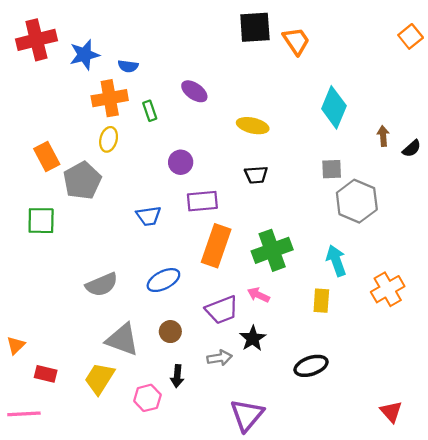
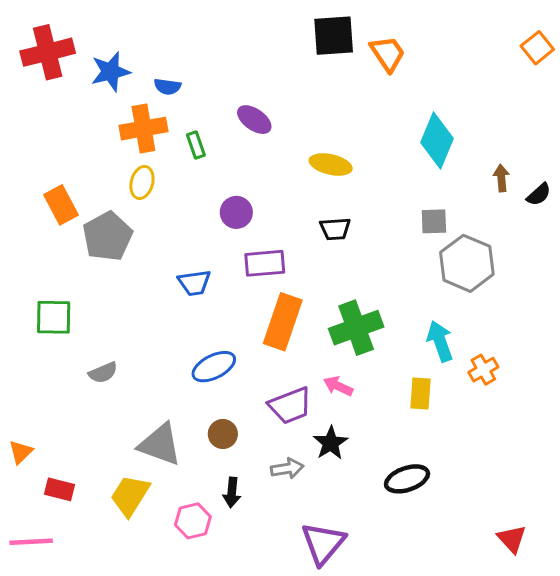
green square: (41, 221) -> (54, 317), moved
gray semicircle: (102, 285) -> (103, 373), moved, size x0.7
orange cross: (388, 289) -> (483, 370), moved, size x0.7

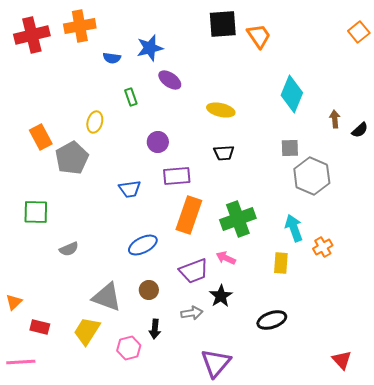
blue star: (111, 72) -> (150, 48), moved
orange cross: (143, 129) -> (80, 26), moved

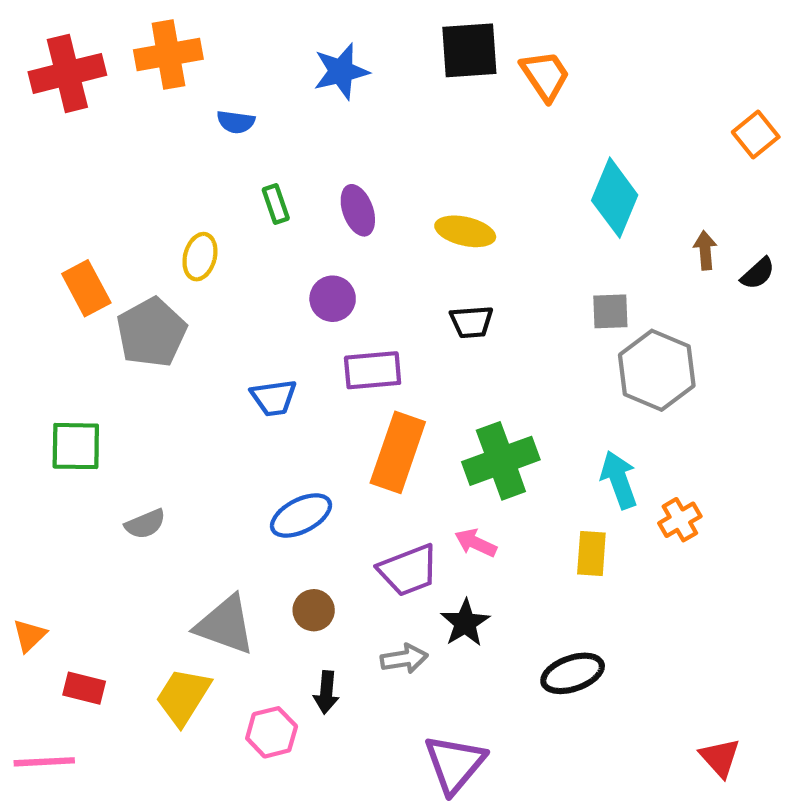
orange square: (359, 32) -> (756, 135), moved
blue star: (150, 48) -> (341, 71), moved
purple ellipse: (170, 80) -> (358, 210), moved, turned 35

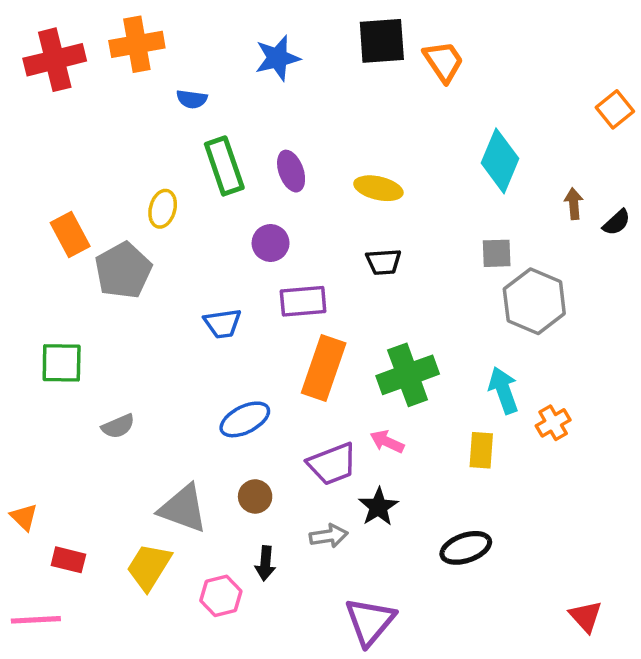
green rectangle: (276, 204) -> (224, 166), size x1.8
orange triangle: (29, 635) -> (24, 517), turned -32

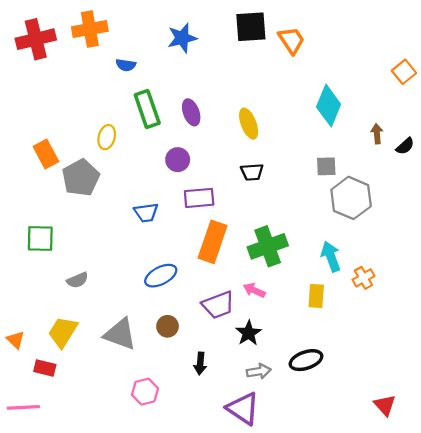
yellow ellipse: (378, 188) -> (249, 124), turned 56
gray arrow: (329, 536) -> (259, 371), moved
black arrow: (265, 563) -> (200, 363), moved
yellow trapezoid: (149, 567) -> (63, 332), moved
purple triangle: (370, 622) -> (243, 409), turned -36

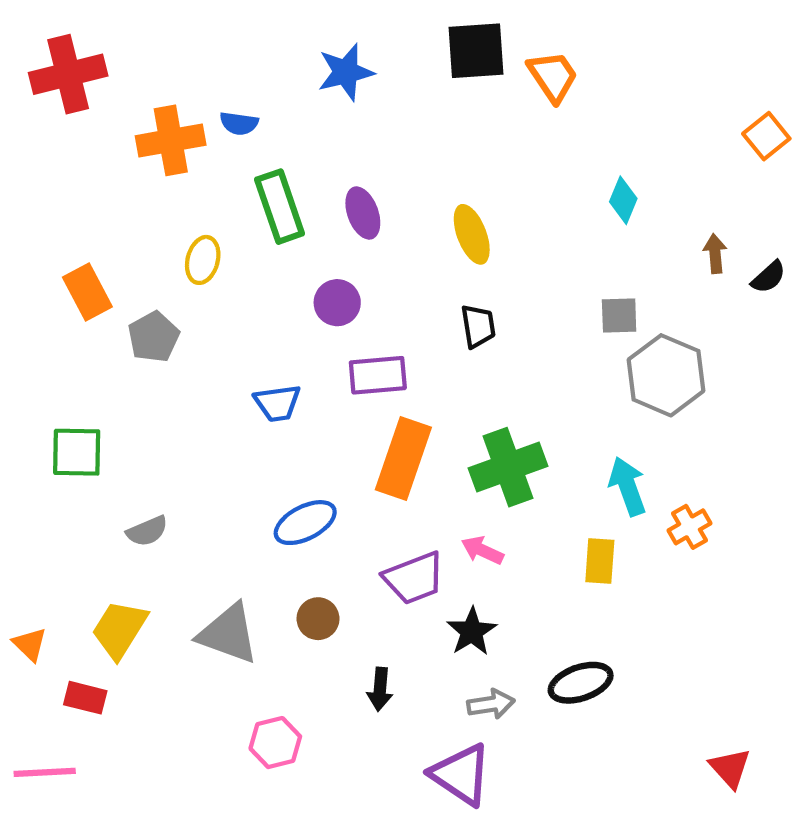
orange cross: (90, 29) -> (171, 140), moved
cyan diamond: (329, 106) -> (623, 200), size x0.6
black trapezoid: (252, 172) -> (478, 326), turned -95
gray pentagon: (81, 178) -> (154, 337), size x0.7

